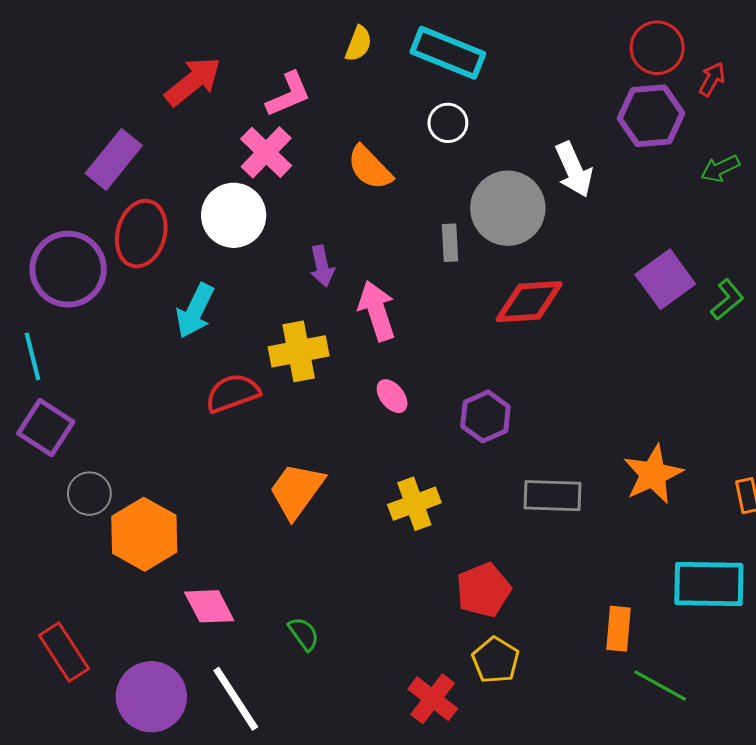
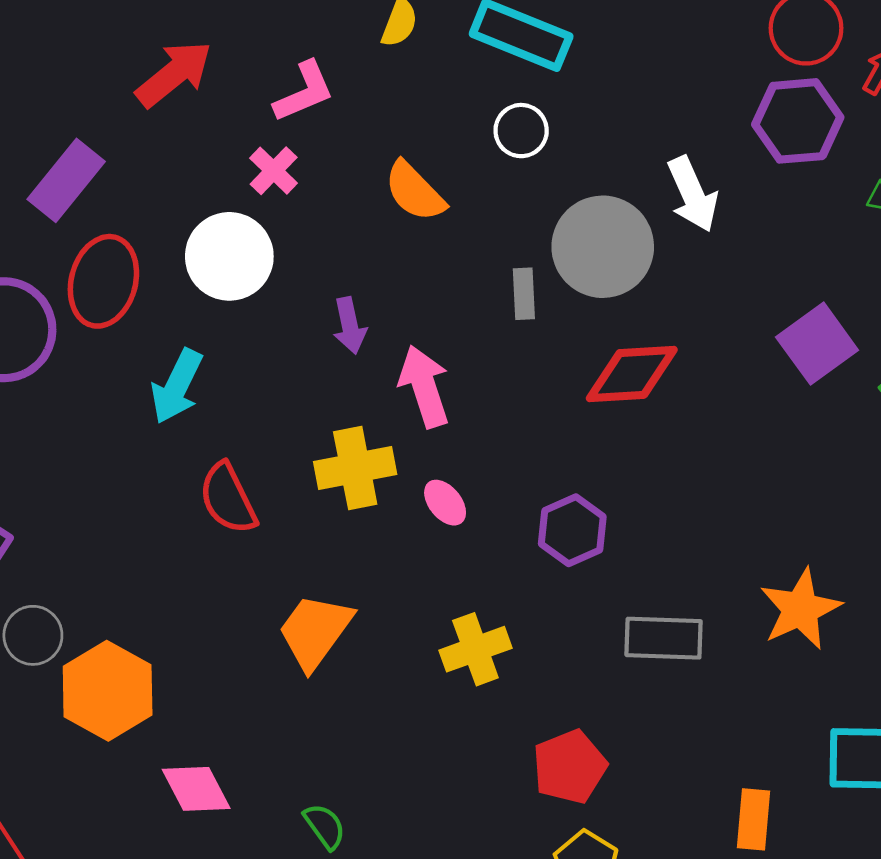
pink cross: (266, 152) -> (274, 171), size x0.7
yellow cross: (299, 351) -> (355, 468), moved
red semicircle: (233, 393) -> (228, 498), turned -96

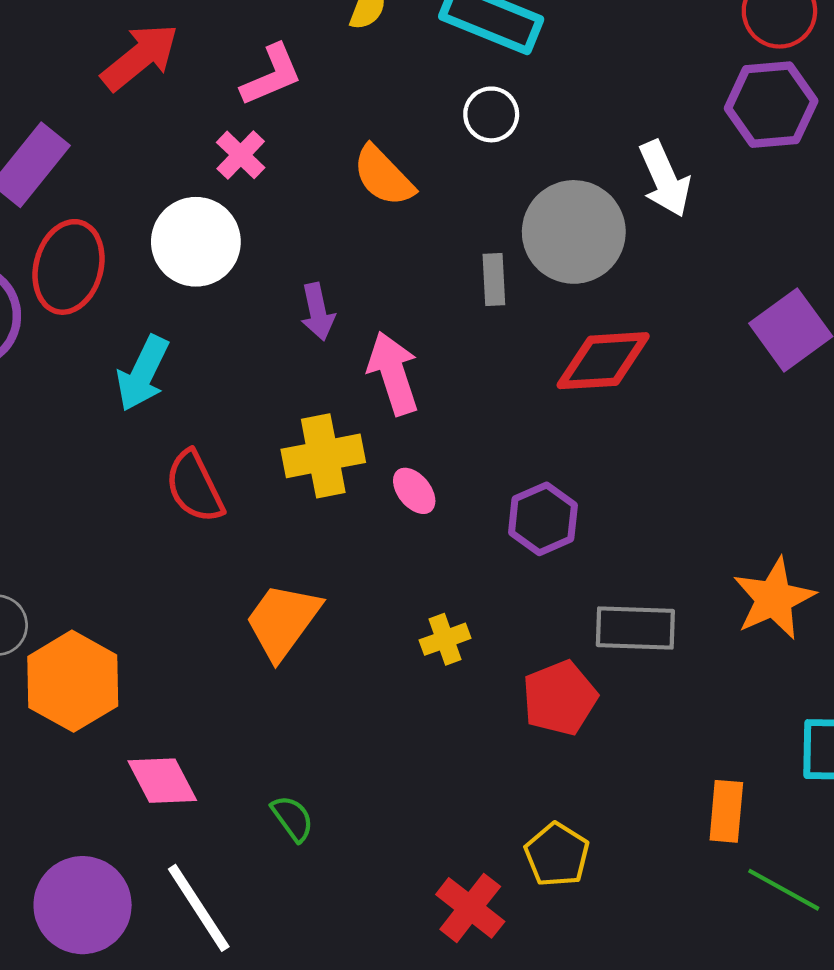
yellow cross: (475, 649) -> (445, 639), size x0.7
red pentagon: (570, 767) -> (560, 698), moved

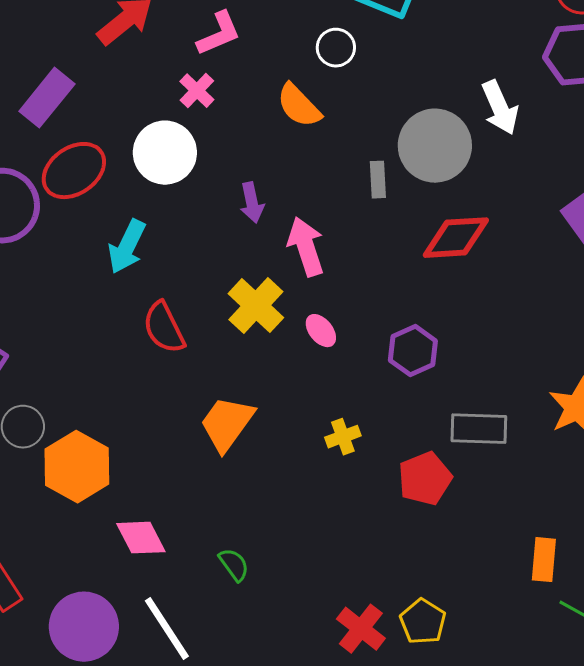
white circle: (491, 114) -> (336, 48), moved
red ellipse: (69, 267) -> (74, 171), turned 40
yellow cross: (323, 456) -> (256, 306), turned -36
yellow pentagon: (557, 855) -> (423, 622), moved

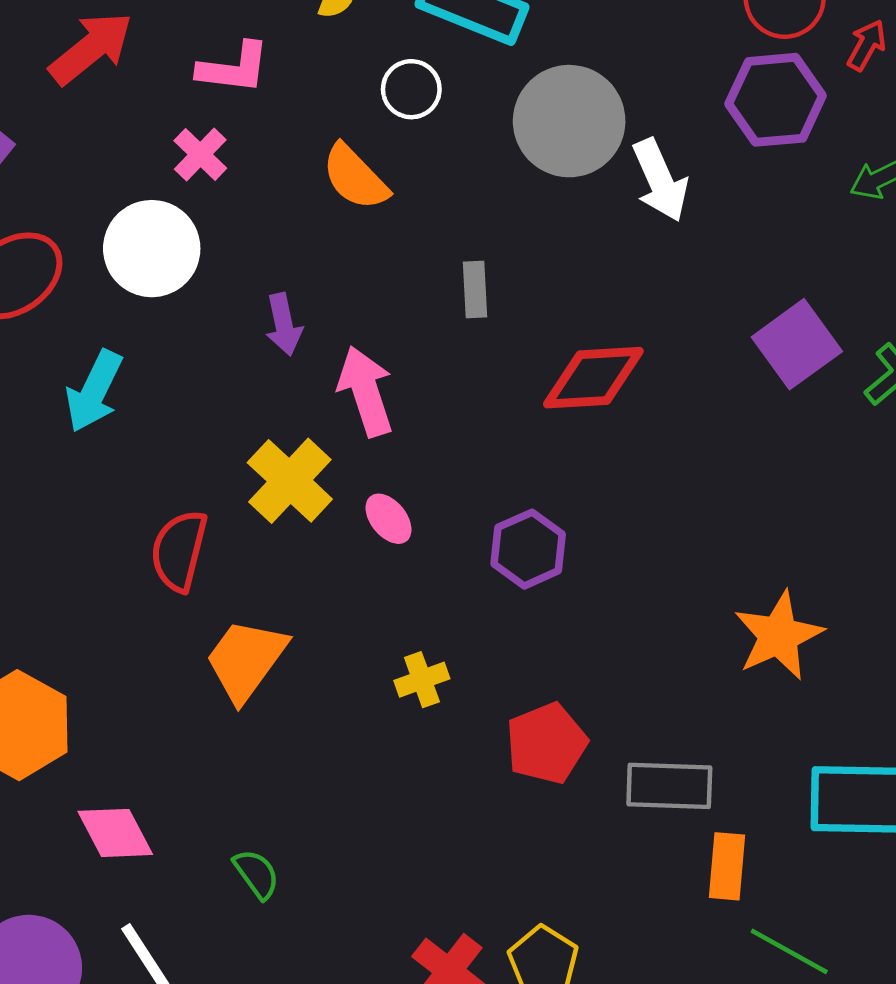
pink L-shape: (219, 34) -> (234, 68), turned 30
gray circle: (435, 146) -> (569, 121), moved
red semicircle: (164, 328) -> (179, 551), moved, turned 40
gray rectangle: (479, 429) -> (669, 786), moved

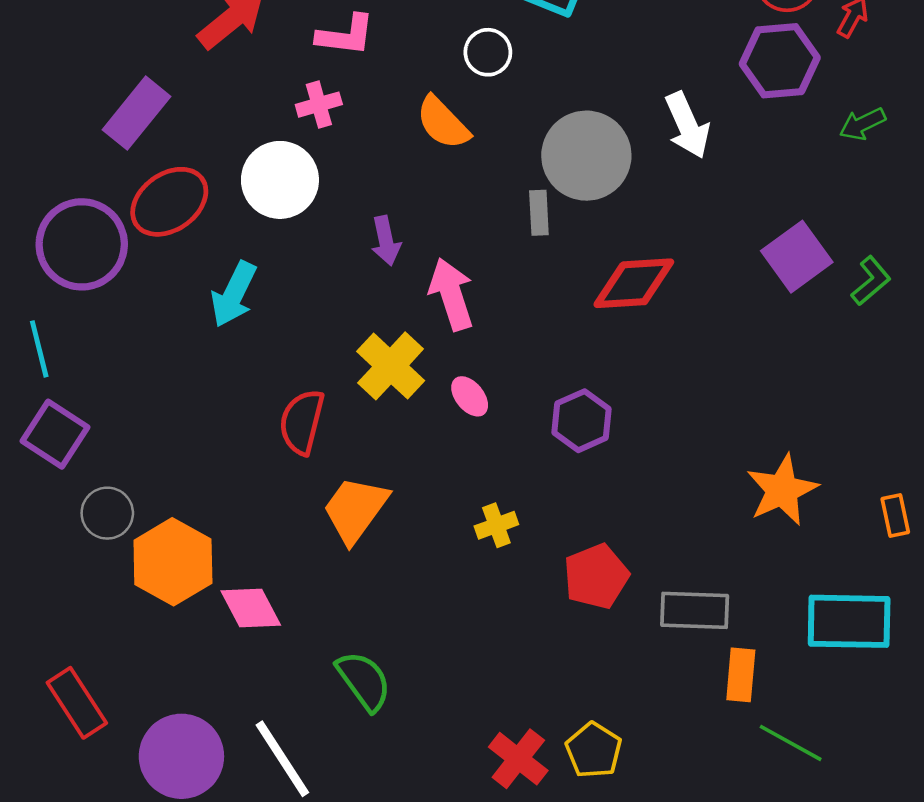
gray circle: (569, 121) -> (586, 156), moved
pink cross: (200, 154) -> (319, 105), turned 30
pink diamond: (115, 833) -> (251, 608), moved
green semicircle: (256, 874) -> (364, 681), size x1.5

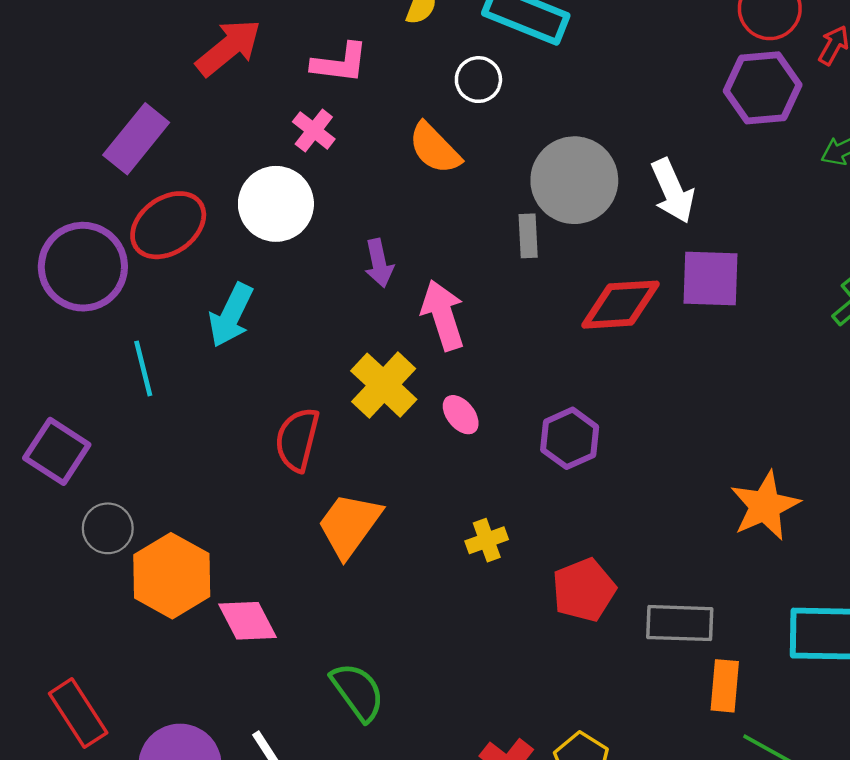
pink cross: (319, 105) -> (314, 130), turned -36
white arrow: (687, 125) -> (673, 191), moved
purple square: (797, 257) -> (711, 278), moved, turned 38
cyan line: (39, 349) -> (143, 368), moved

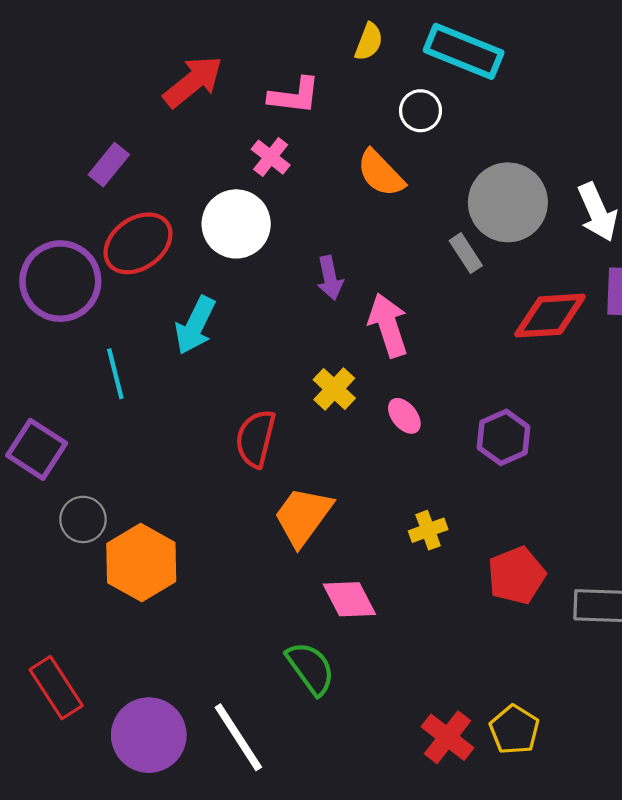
purple rectangle: (136, 139) -> (109, 165), size x0.7
gray rectangle: (528, 236) -> (466, 253), turned -30
yellow cross: (384, 385) -> (334, 389), size x0.7
pink diamond: (248, 621) -> (349, 599), moved

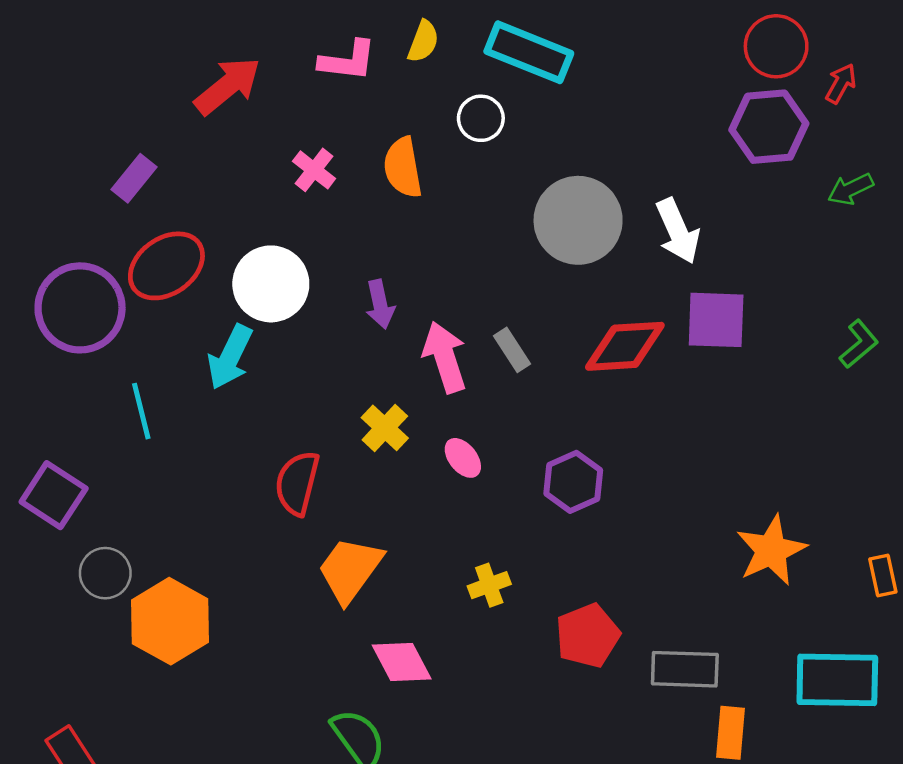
pink L-shape: (294, 96) -> (348, 61), moved
orange semicircle: (381, 173) -> (403, 167), moved, turned 34
white circle: (236, 224) -> (271, 284), moved
gray rectangle: (466, 253) -> (512, 350), moved

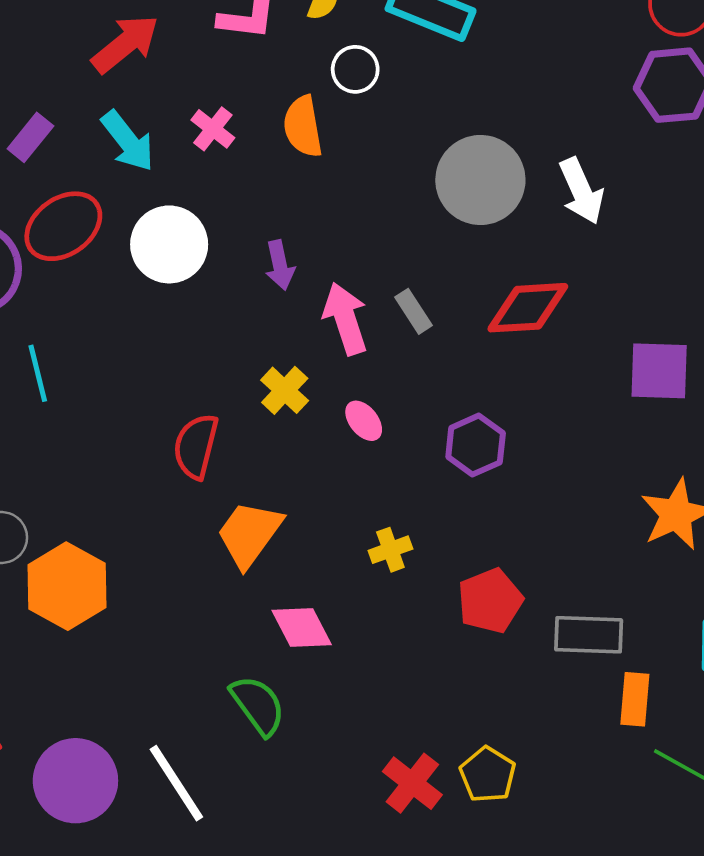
white circle: (481, 118) -> (355, 69), moved
purple square: (716, 320) -> (659, 371), moved
cyan arrow: (230, 357) -> (128, 141), moved, turned -64

